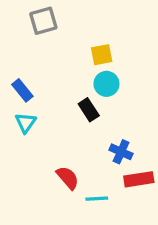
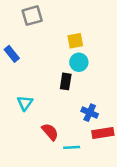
blue rectangle: (22, 90) -> (12, 54), moved
black rectangle: (89, 110) -> (66, 81), turned 42
cyan triangle: (26, 123) -> (25, 103), moved

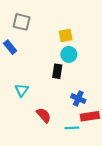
gray square: (32, 16) -> (22, 22), moved, turned 30
cyan line: (72, 147) -> (72, 128), moved

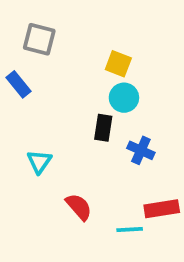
yellow square: (66, 36) -> (118, 64), turned 32
blue cross: (78, 98) -> (141, 150), moved

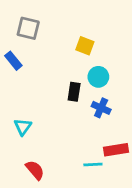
cyan circle: (124, 98) -> (98, 77), moved
cyan triangle: (39, 162) -> (23, 127), moved
red semicircle: (79, 207) -> (35, 170), moved

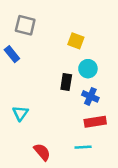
red rectangle: (116, 150) -> (95, 122), moved
red semicircle: (35, 170) -> (42, 152), moved

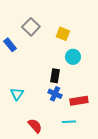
gray square: (25, 25) -> (31, 27), moved, turned 30
black rectangle: (66, 82) -> (55, 76), moved
blue cross: (90, 96) -> (55, 94), moved

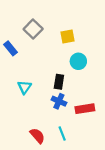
yellow square: (63, 34) -> (68, 37), turned -32
cyan triangle: (17, 94) -> (24, 87), moved
cyan line: (69, 122) -> (62, 134), moved, turned 72

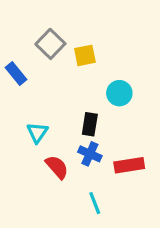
yellow square: (68, 37) -> (85, 55), moved
red semicircle: (37, 136) -> (57, 167), moved

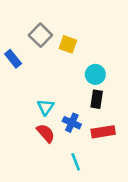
yellow square: (85, 55) -> (68, 44), turned 30
black rectangle: (90, 124) -> (97, 99), moved
cyan triangle: (37, 133) -> (46, 107), moved

